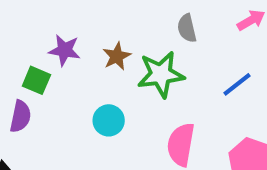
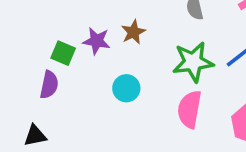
purple star: (65, 50) -> (97, 41), moved
green star: (161, 74) -> (193, 62), moved

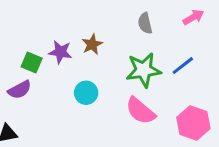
purple semicircle: (49, 85) -> (20, 90), turned 50
pink semicircle: (189, 109) -> (140, 111), turned -60

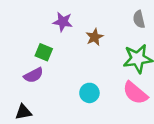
purple star: (60, 52) -> (63, 22), moved
cyan circle: (86, 93) -> (89, 93), moved

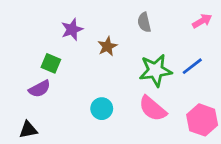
gray semicircle: (139, 19) -> (144, 22), moved
purple star: (63, 22) -> (72, 29), turned -30

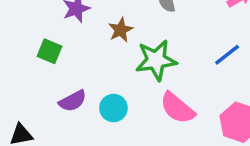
green star: (155, 70) -> (156, 60), moved
purple semicircle: (40, 89) -> (73, 101), moved

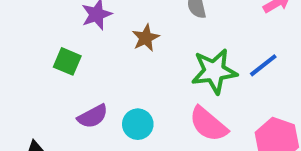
green star: (156, 60) -> (214, 71), moved

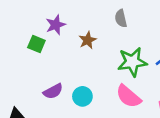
green square: (67, 61) -> (36, 44), moved

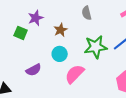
cyan circle: (82, 96) -> (60, 54), moved
pink semicircle: (128, 96) -> (75, 74), moved, turned 95

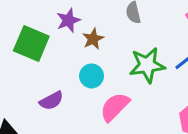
purple star: (36, 18) -> (68, 20), moved
green square: (21, 33) -> (31, 44), size x1.6

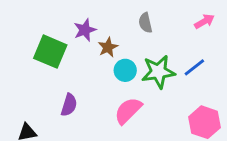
cyan circle: (92, 76) -> (125, 70), moved
purple semicircle: (51, 101) -> (69, 105), turned -45

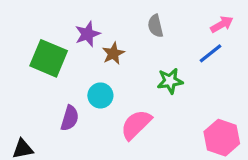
blue line: (194, 67) -> (210, 53), moved
cyan circle: (125, 70) -> (100, 95), moved
green star: (158, 72) -> (170, 81), size x0.7

